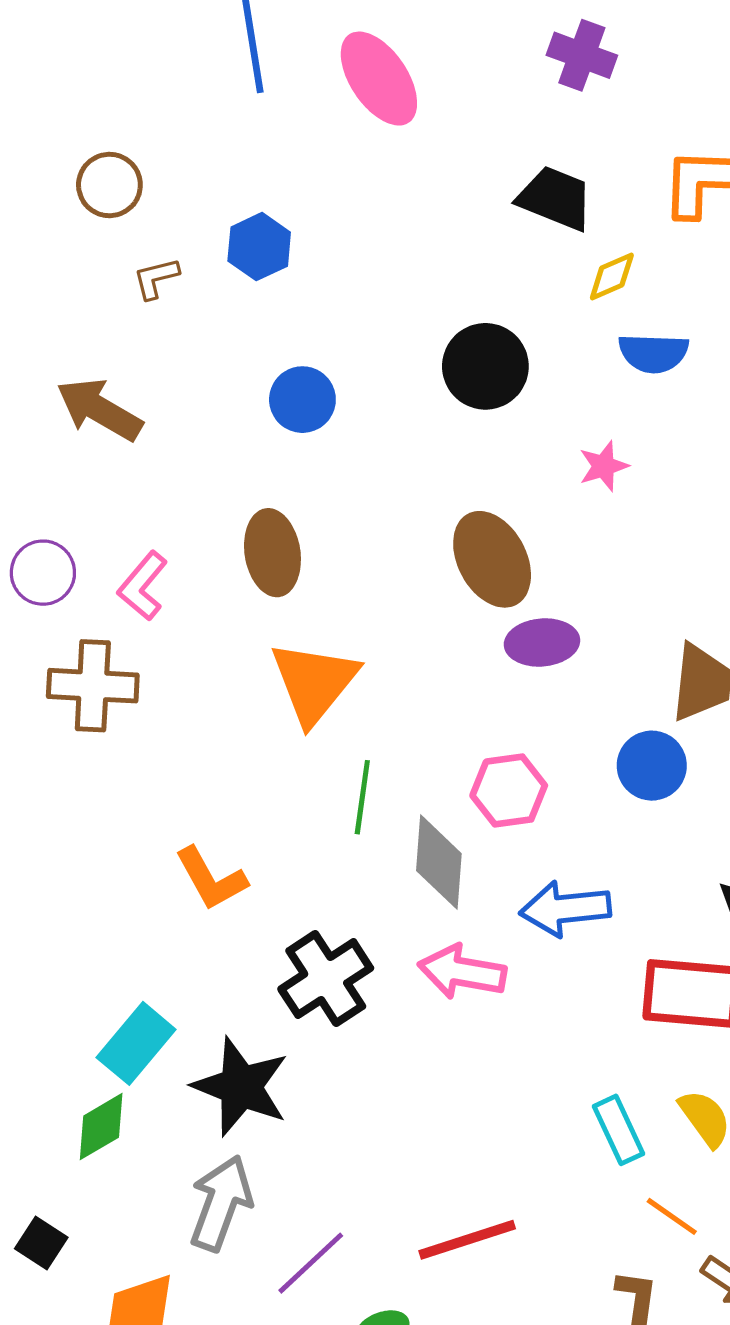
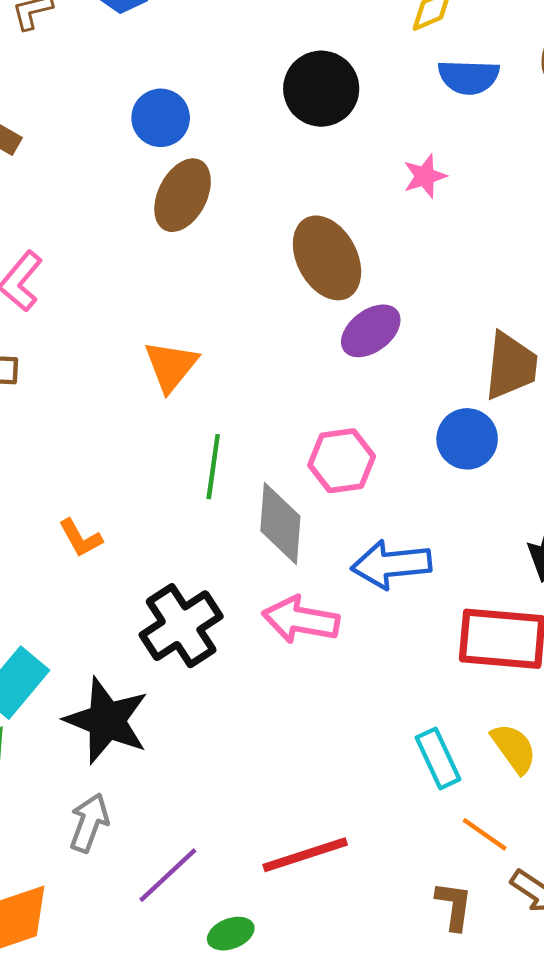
brown ellipse: (272, 553) -> (183, 195), moved, turned 36
purple ellipse: (542, 642) -> (371, 331), turned -32
orange triangle: (314, 682) -> (171, 366), size x0.7
orange L-shape: (211, 879) -> (80, 538), size x0.7
gray arrow: (221, 1203) -> (89, 823), size x0.7

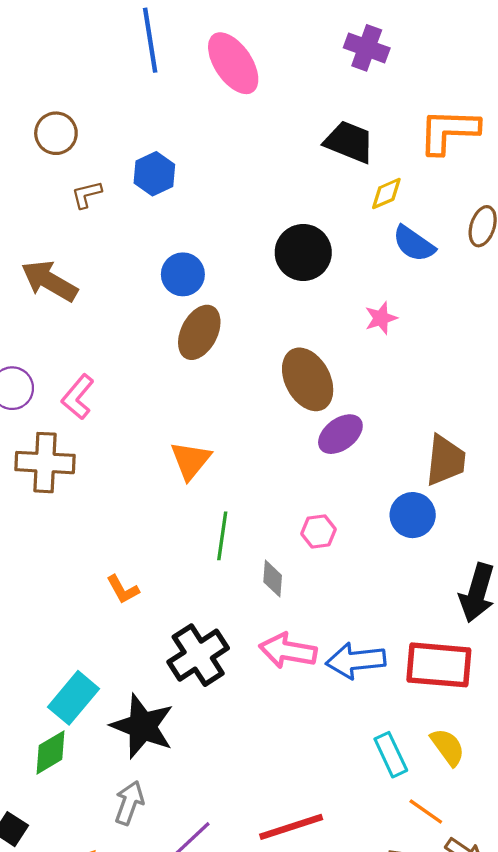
blue semicircle: (469, 77) -> (414, 244), turned 33
pink hexagon: (342, 461) -> (319, 531), size x0.7
gray diamond: (280, 524) -> (273, 579), size x0.6
blue arrow: (391, 564) -> (356, 661), moved

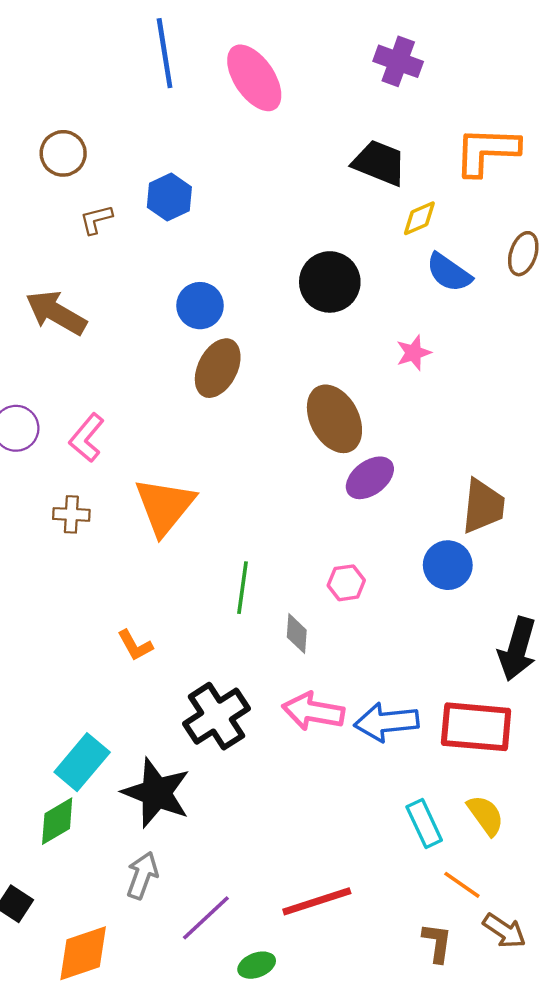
orange triangle: (191, 460) -> (165, 506), moved, size x1.4
brown cross: (45, 463) -> (71, 514), moved, size x0.6

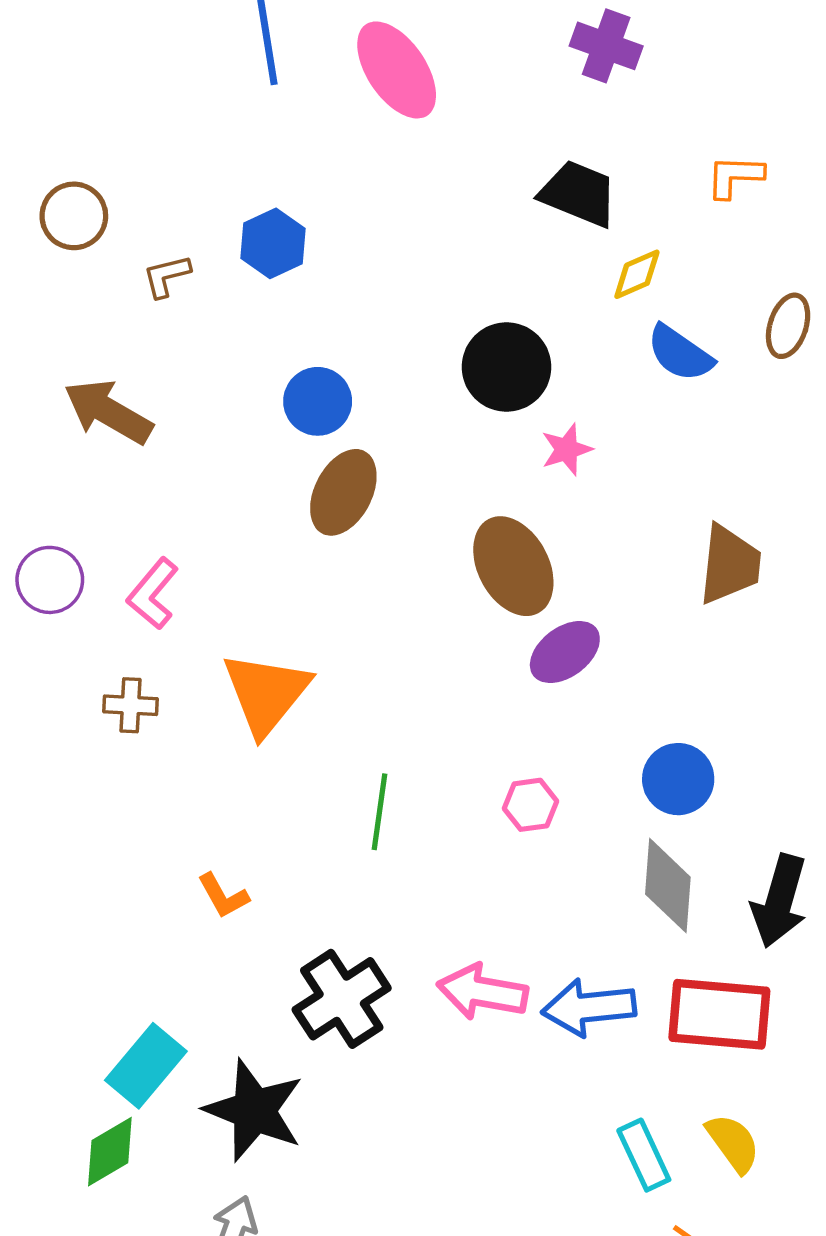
orange L-shape: (487, 151) -> (735, 176), size x0.6
brown circle: (63, 153) -> (74, 216), moved
pink star: (414, 353) -> (567, 449), moved
brown trapezoid: (483, 506) -> (730, 564), moved
gray diamond: (297, 634) -> (668, 886), moved, size x1.6

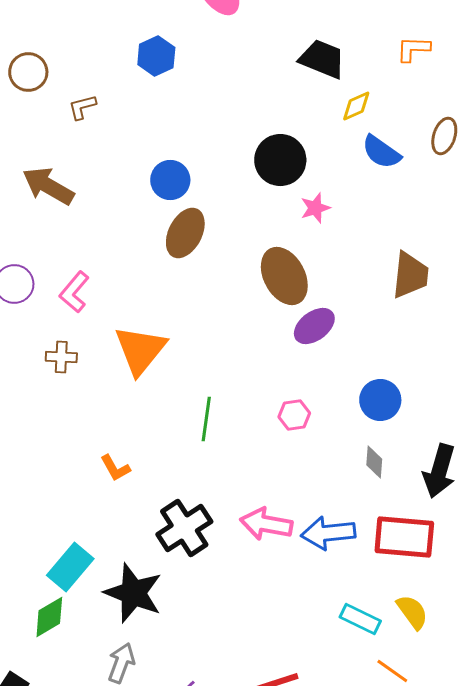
blue hexagon: (273, 243) -> (156, 56), moved
gray diamond: (668, 886) -> (374, 462), size x0.6
cyan rectangle: (644, 1155) -> (360, 619), turned -39

